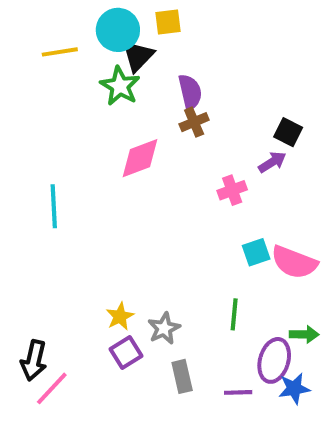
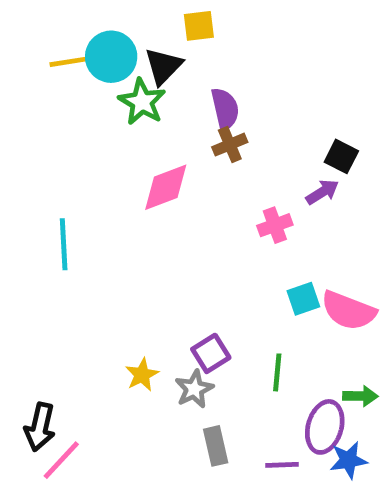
cyan circle: (118, 30) -> (111, 57), moved
purple square: (126, 352) -> (211, 353), moved

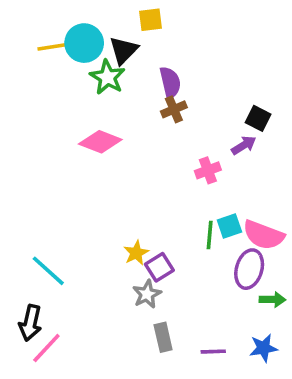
pink diamond: (166, 187) -> (100, 142), moved, turned 42
cyan line: (64, 244) -> (48, 271), moved, turned -45
green line: (277, 372) -> (210, 235), moved
yellow star: (142, 375) -> (136, 253), moved
purple ellipse: (325, 427) -> (249, 269), moved

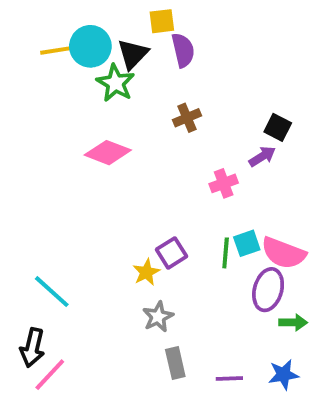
purple semicircle: (170, 83) -> (183, 50), moved
purple square: (159, 267) -> (171, 253), moved

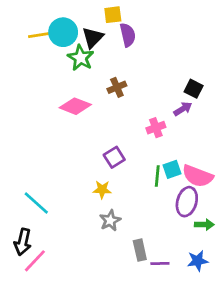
brown cross: (187, 118) -> (117, 87), moved
purple square: (171, 253) -> (114, 157), moved
yellow star: (146, 272) -> (102, 190), turned 30
gray rectangle: (175, 363) -> (140, 250), moved

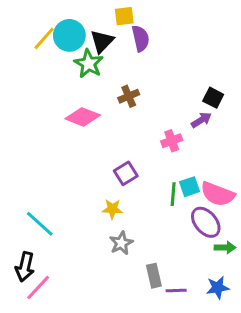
yellow line: (40, 35) -> (44, 38), turned -40
purple ellipse: (187, 202) -> (206, 222), turned -56

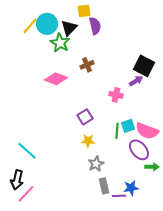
black square: (213, 98) -> (144, 66), size x1.5
pink cross: (172, 141) -> (116, 95), turned 32
yellow star: (112, 209) -> (88, 141), moved
gray star: (121, 243) -> (96, 164), moved
blue star: (218, 288) -> (131, 188), moved

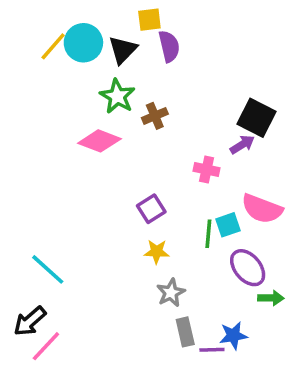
green star: (60, 43) -> (117, 96), moved
pink semicircle: (147, 131) -> (262, 209), moved
black arrow: (17, 180) -> (30, 321), turned 36

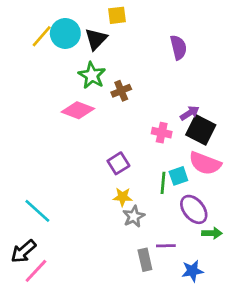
purple semicircle: (169, 46) -> (178, 47), moved
black square: (257, 118) -> (201, 130), moved
gray star: (171, 293) -> (134, 216), moved
blue star: (233, 335) -> (192, 271), moved
purple line: (212, 350) -> (166, 246), moved

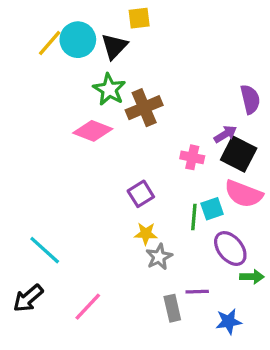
purple semicircle: (178, 47) -> (250, 99), moved
brown cross: (121, 91) -> (144, 108), size x1.5
pink line: (36, 271) -> (88, 307), moved

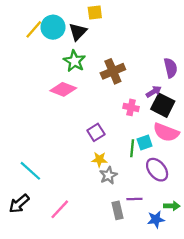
brown cross: (144, 108) -> (113, 71), moved
green arrow: (252, 277) -> (172, 206), moved

